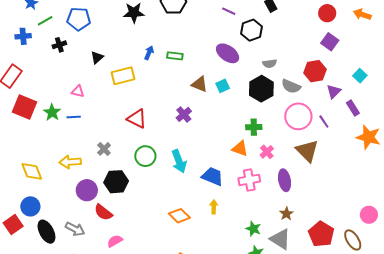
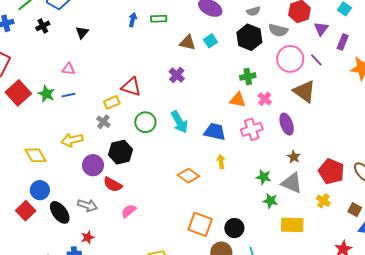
yellow rectangle: (123, 76) -> (112, 102), moved, size x0.7
red square: (25, 107) -> (18, 93), turned 35
purple rectangle: (353, 108) -> (343, 42), turned 63

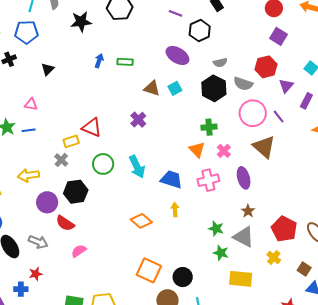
orange triangle: (238, 100) -> (197, 150), turned 30

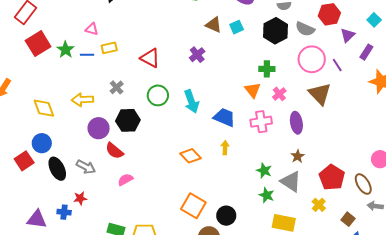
yellow rectangle: (71, 141) -> (109, 48), moved

